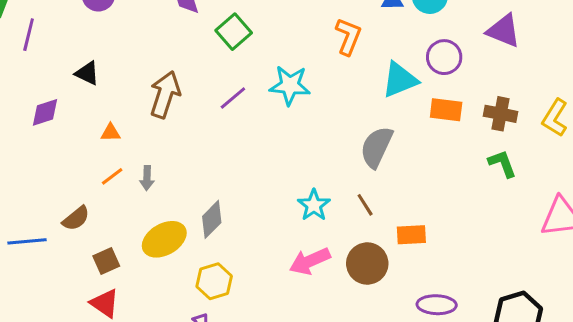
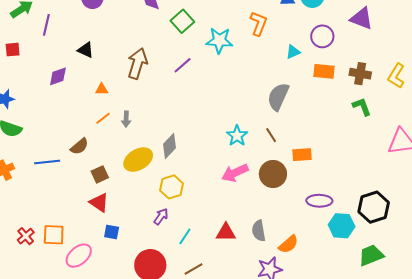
cyan triangle: (400, 80) -> (293, 52), size x0.6
cyan star: (290, 85) -> (219, 40), moved

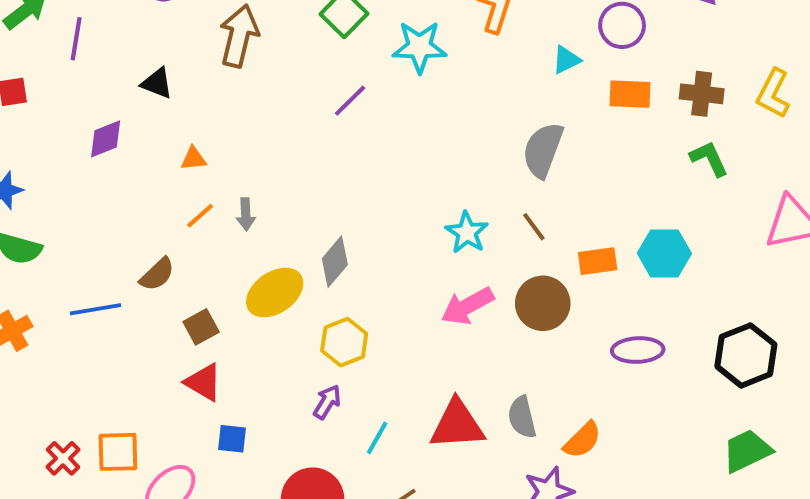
brown arrow: (137, 63) -> (239, 36), moved
cyan hexagon: (342, 226) -> (664, 253), moved
red triangle: (226, 232) -> (457, 425), size x1.4

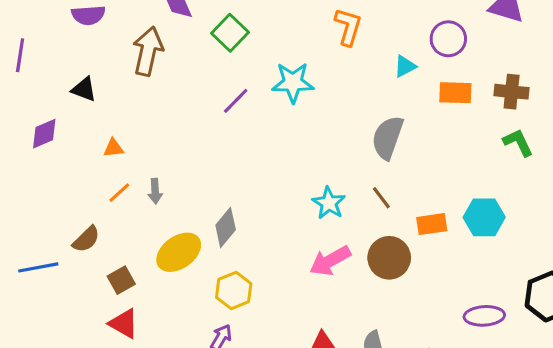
cyan star: (419, 47) -> (293, 82), moved
purple ellipse: (638, 350) -> (484, 316), moved

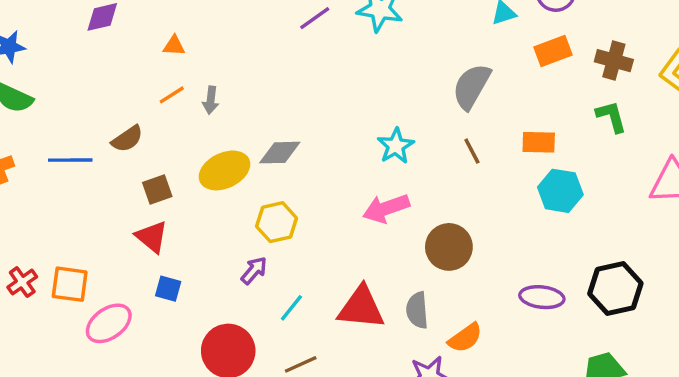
orange rectangle: (455, 93) -> (553, 51), turned -32
brown line: (381, 198) -> (472, 151), moved
orange rectangle: (432, 224) -> (539, 142), moved
gray diamond: (226, 227) -> (280, 153), turned 39
brown circle: (389, 258) -> (449, 247), moved

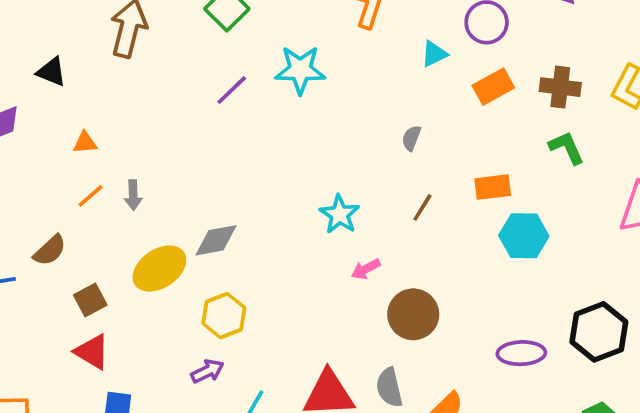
gray semicircle: (472, 86) -> (411, 138), size x0.5
brown line: (472, 151) -> (422, 207), turned 68
pink arrow: (386, 208) -> (366, 269), moved, size x0.6
purple arrow: (254, 270) -> (207, 371), turned 32

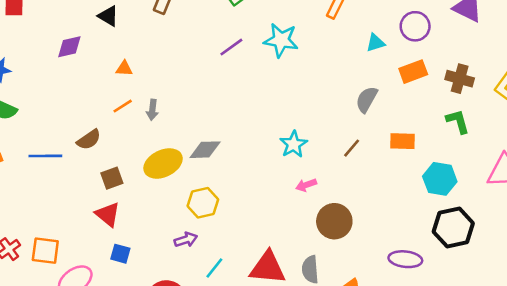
gray semicircle: (411, 138) -> (367, 99), moved, size x1.5
cyan hexagon: (524, 236) -> (440, 179), moved
black hexagon: (599, 332) -> (453, 227), moved

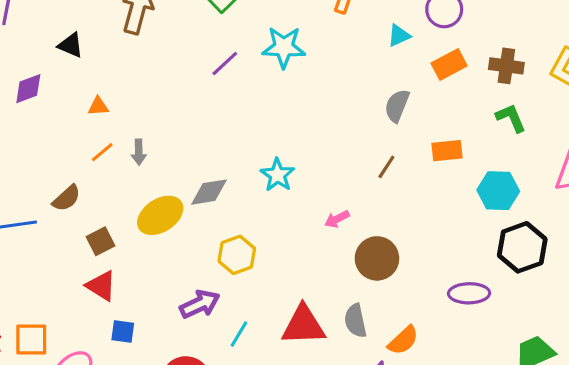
cyan star: (293, 144) -> (277, 175), moved
yellow hexagon: (203, 203) -> (237, 255), moved
purple arrow: (186, 240) -> (200, 304), size x1.4

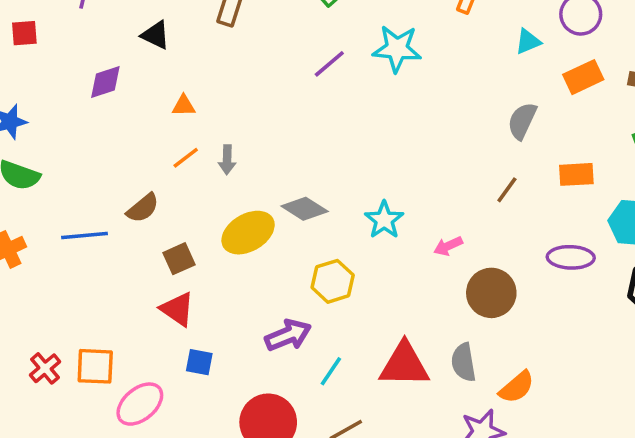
cyan star: (277, 175) -> (384, 220), moved
gray diamond: (209, 192) -> (305, 209), turned 39
purple ellipse: (469, 293) -> (571, 257), moved

